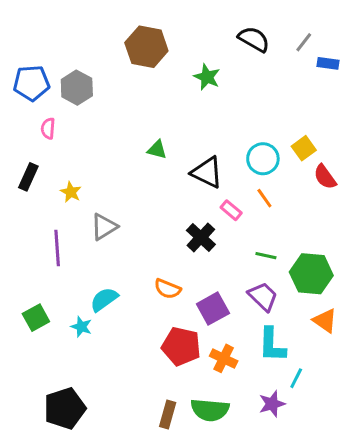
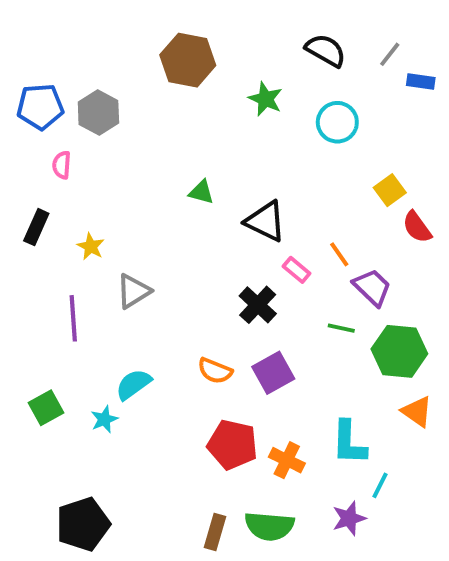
cyan circle: (263, 159) -> (337, 122), moved
purple trapezoid: (263, 296) -> (372, 287), moved
purple square: (213, 309) -> (273, 373), moved
cyan star: (81, 327) -> (104, 419), turned 30

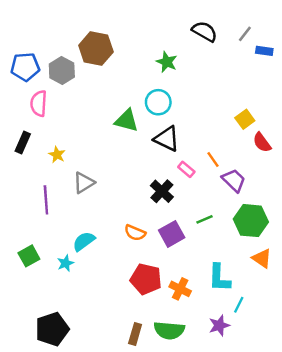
brown hexagon: (188, 60) -> (96, 49), moved
cyan circle: (337, 122) -> (158, 102), moved
pink semicircle: (62, 165) -> (39, 103), size x1.5
green triangle: (201, 192) -> (126, 120), size x1.5
green line: (341, 328) -> (205, 219), moved, turned -35

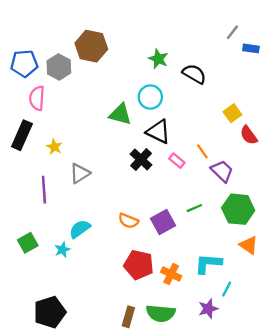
black semicircle: (205, 31) -> (194, 74), moved
black rectangle: (23, 142) -> (22, 135), size x1.4
black cross: (162, 191) -> (141, 159), moved
cyan L-shape: (219, 278) -> (208, 264), turned 92

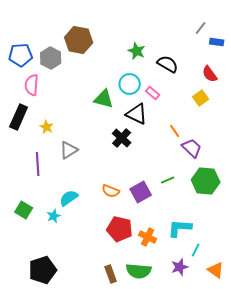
red semicircle: (249, 135) -> (210, 74), moved
pink rectangle: (177, 161) -> (153, 93), moved
green square: (28, 243) -> (24, 210), turned -30
orange triangle: (249, 245) -> (216, 270), moved
brown rectangle: (128, 317) -> (111, 274), turned -36

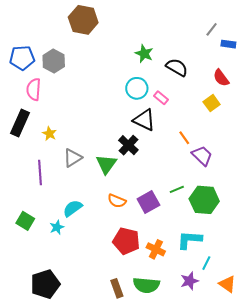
brown hexagon: (79, 40) -> (83, 20), moved
green triangle: (104, 99) -> (106, 164), moved, turned 50
green hexagon: (206, 181) -> (204, 200), moved

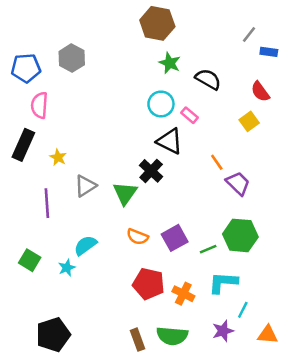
brown hexagon: (83, 20) -> (157, 23), moved
gray hexagon: (54, 61) -> (72, 58), moved
green line: (177, 189) -> (208, 249), moved
orange triangle: (227, 284) -> (268, 335), turned -30

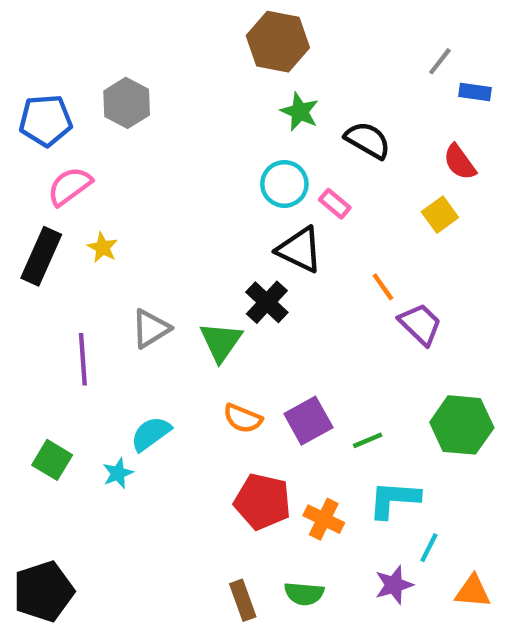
pink semicircle: (39, 105) -> (70, 186), turned 50
yellow star: (58, 157) -> (103, 247), moved
green hexagon: (240, 235) -> (462, 425), moved
black pentagon: (53, 335) -> (43, 591), moved
green semicircle: (172, 336) -> (304, 594), size x0.7

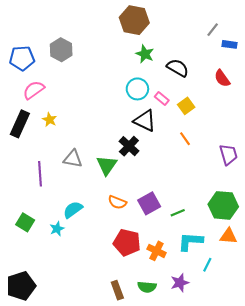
yellow square: (440, 215) -> (186, 106), moved
purple trapezoid: (420, 324) -> (228, 155), moved, turned 30
gray triangle: (151, 329) -> (73, 159), turned 42
purple star: (394, 585) -> (180, 283), moved
orange triangle: (473, 591) -> (228, 236), moved

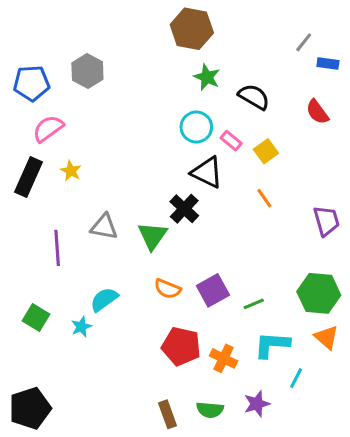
orange triangle: (228, 236) -> (326, 337), turned 36

